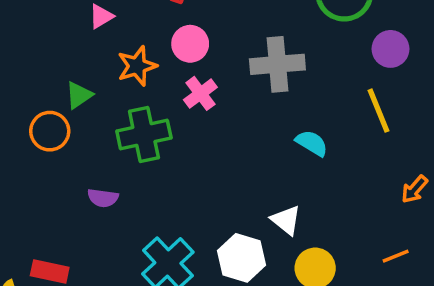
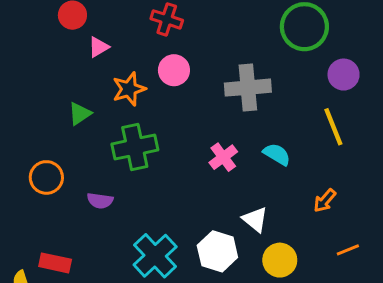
pink cross: (200, 93) -> (223, 157), moved
orange circle: (50, 131) -> (46, 177), moved
orange arrow: (414, 189) -> (325, 201), moved

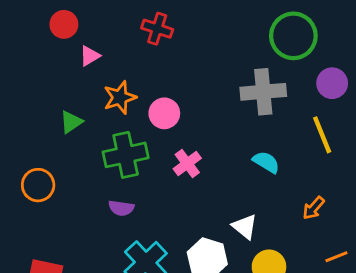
pink circle: (174, 70) -> (164, 113), moved
gray cross: (248, 88) -> (263, 92), moved
pink cross: (223, 157) -> (187, 164), moved
purple semicircle: (100, 201) -> (121, 208), moved

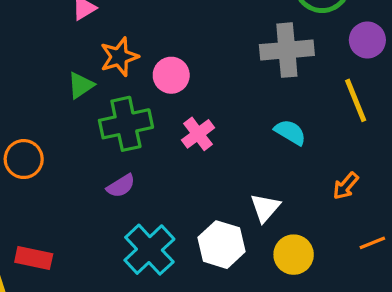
green triangle: (71, 122) -> (81, 85), moved
purple semicircle: (121, 208) -> (121, 186), turned -40
white triangle: (245, 227) -> (265, 208), turned 32

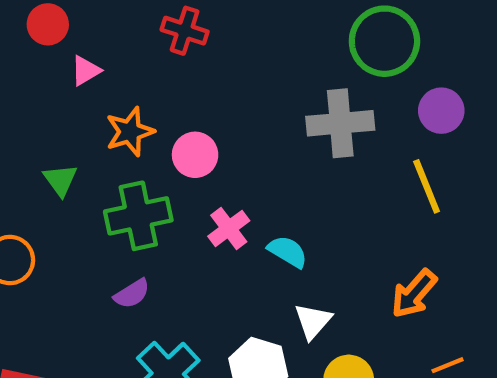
green triangle: (81, 85) -> (60, 180), moved, turned -32
cyan semicircle: (290, 132) -> (288, 252), moved
orange arrow: (346, 186) -> (414, 294), size x1.4

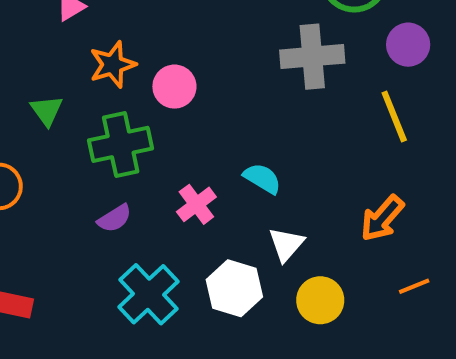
pink cross: (229, 228) -> (196, 204), moved

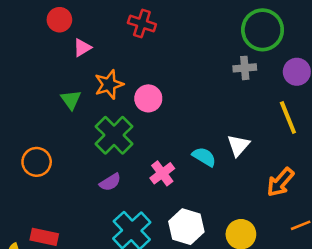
gray cross: (312, 57) -> (245, 68), moved, size x0.6
green triangle: (47, 111) -> (71, 100), moved
green cross: (121, 144) -> (114, 135), turned -33
white triangle: (286, 244) -> (238, 145), moved

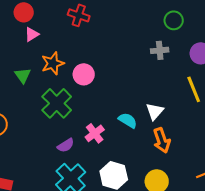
red circle: (59, 20) -> (24, 12), moved
green circle: (263, 30) -> (174, 20), size x0.6
purple semicircle: (110, 182) -> (66, 145), moved
orange arrow: (280, 182) -> (162, 140), moved, turned -60

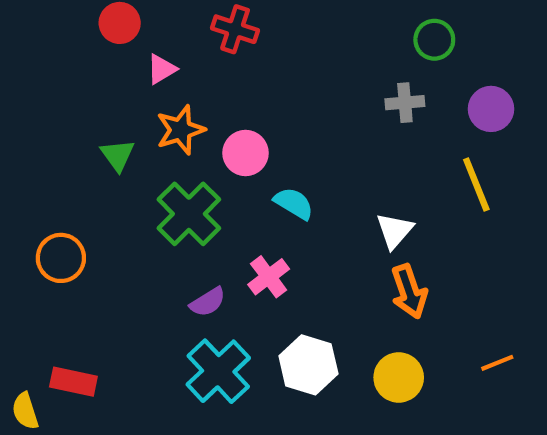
pink triangle: (32, 34) -> (162, 69), moved
cyan semicircle: (128, 120) -> (294, 203), moved

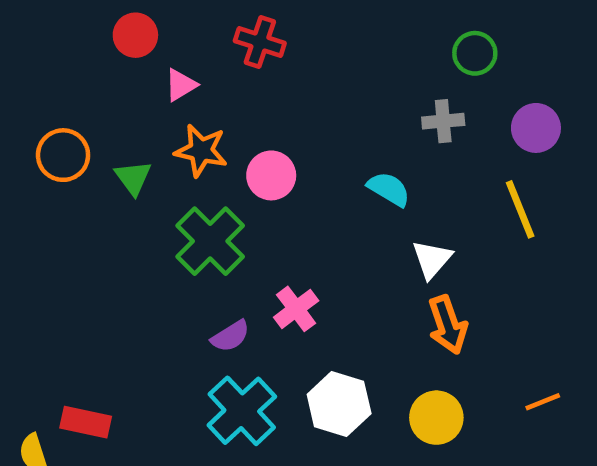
orange star: (180, 130) -> (201, 151), turned 30
cyan semicircle: (294, 203) -> (389, 189), moved
orange circle: (61, 258) -> (63, 155), moved

